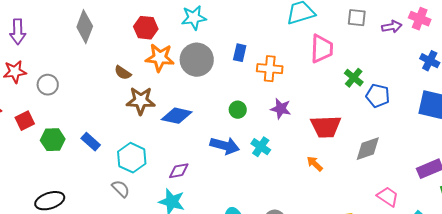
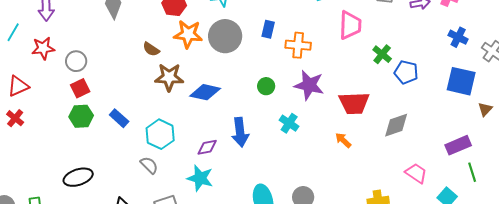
purple star: (281, 109) -> (309, 85), size x1.4
red square: (25, 121) -> (80, 88), moved
blue arrow: (225, 146) -> (240, 132), moved, turned 68

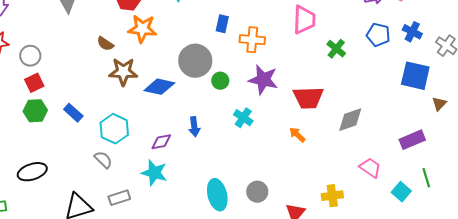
gray circle: (225, 36) -> (195, 61), moved
blue pentagon: (406, 72) -> (378, 35), moved
blue arrow: (240, 132) -> (194, 127), size x0.7
green line: (472, 172) -> (426, 178), moved

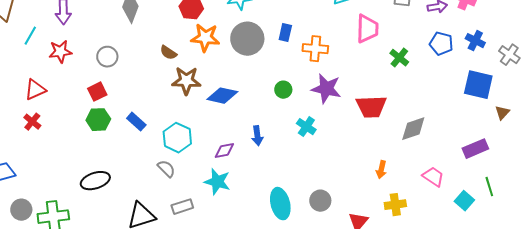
gray circle: (30, 56) -> (107, 57), moved
gray circle: (195, 61) -> (247, 39), moved
orange arrow: (297, 135) -> (381, 170), moved, turned -120

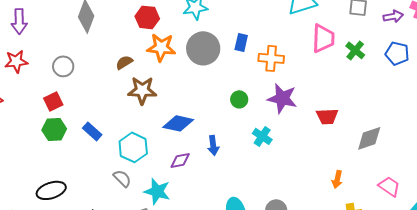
brown semicircle: (168, 53) -> (124, 62), turned 114
green cross: (399, 58) -> (355, 50), moved
blue diamond: (222, 96) -> (178, 123), moved
red trapezoid: (371, 107) -> (327, 116), size x0.7
cyan star: (217, 182) -> (157, 191), moved

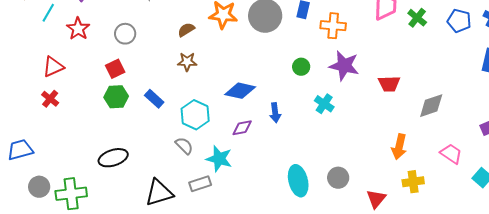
red star: (16, 61) -> (78, 29), turned -30
brown star: (142, 90) -> (187, 62), moved, size x0.7
orange arrow: (337, 179) -> (399, 147), size x1.4

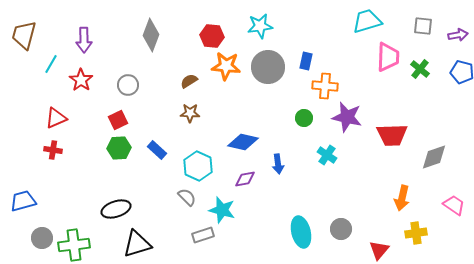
orange cross: (333, 26) -> (325, 86), moved
red trapezoid: (389, 84) -> (392, 135), size x1.4
red cross: (50, 99) -> (53, 150), turned -30
black triangle: (159, 193) -> (137, 244), moved

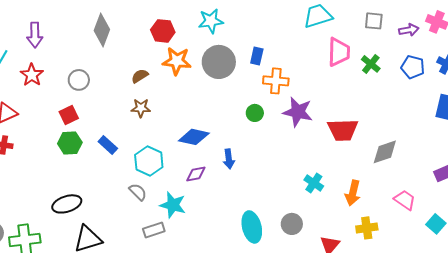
cyan cross: (327, 155) -> (314, 183), moved

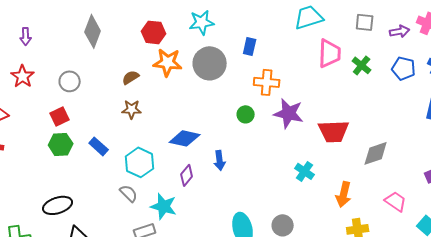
purple arrow: (35, 35) -> (26, 36), size x0.7
blue rectangle: (257, 56) -> (250, 46), moved
purple diamond: (196, 174) -> (187, 175), turned -40
cyan cross: (314, 183) -> (305, 171), moved

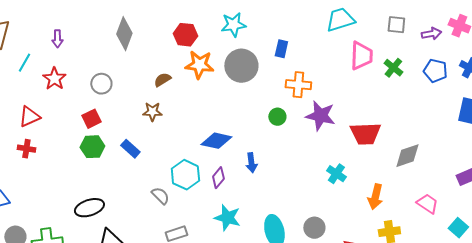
brown star: (132, 109) -> (152, 112), moved
cyan hexagon: (140, 162) -> (185, 175), moved
cyan star: (164, 206) -> (227, 218), moved

